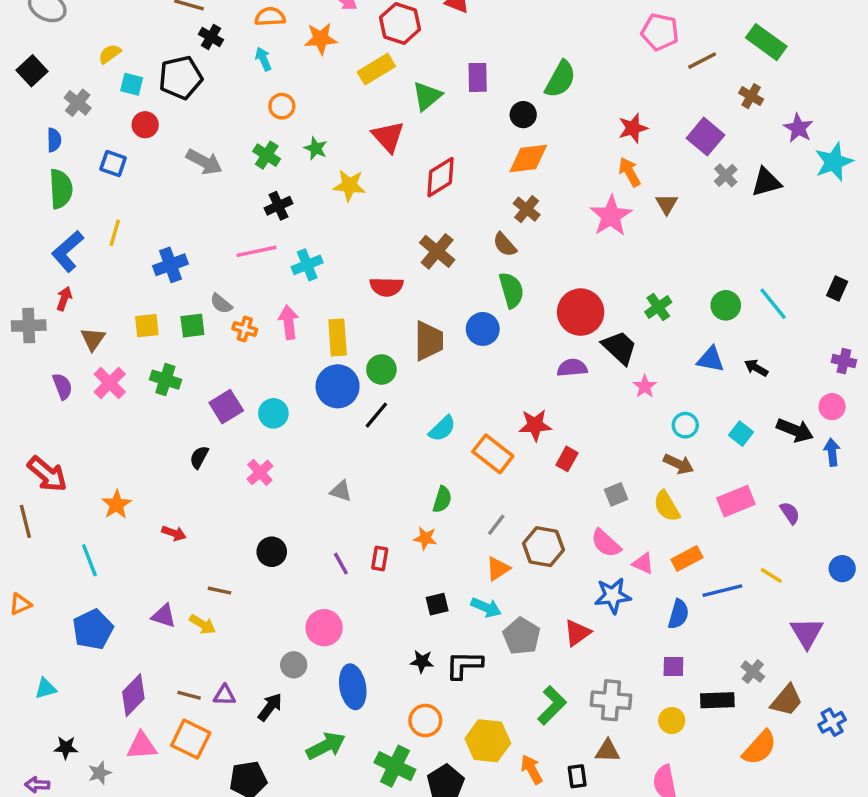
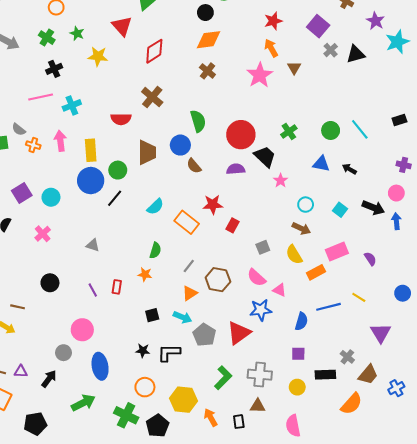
brown semicircle: (505, 245) -> (194, 166), moved
black rectangle: (837, 288) -> (399, 120), turned 48
orange rectangle: (687, 559) -> (316, 272), moved
red triangle: (577, 633) -> (239, 333), size x1.4

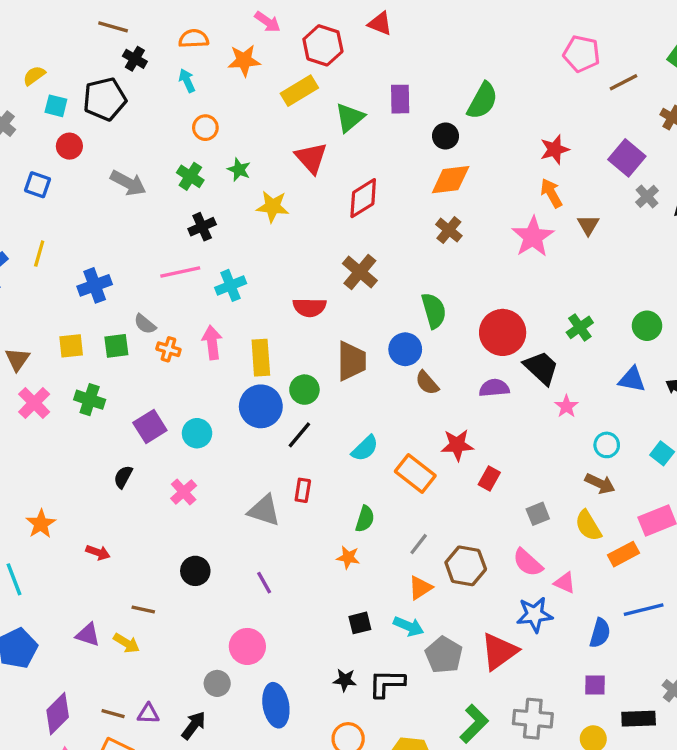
gray triangle: (93, 245) -> (264, 510), size x1.5
red rectangle: (117, 287) -> (303, 490), moved

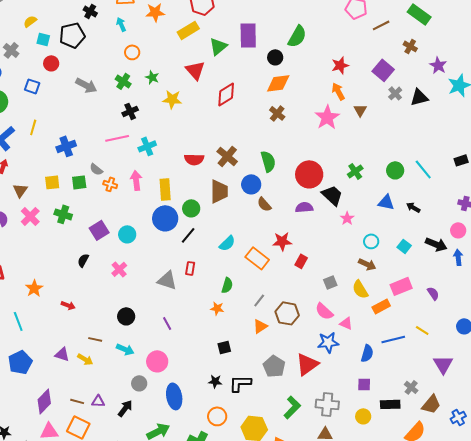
purple rectangle: (400, 99) -> (248, 35), size x1.4
brown cross: (360, 272) -> (227, 156), moved
cyan arrow: (409, 626) -> (125, 349), moved

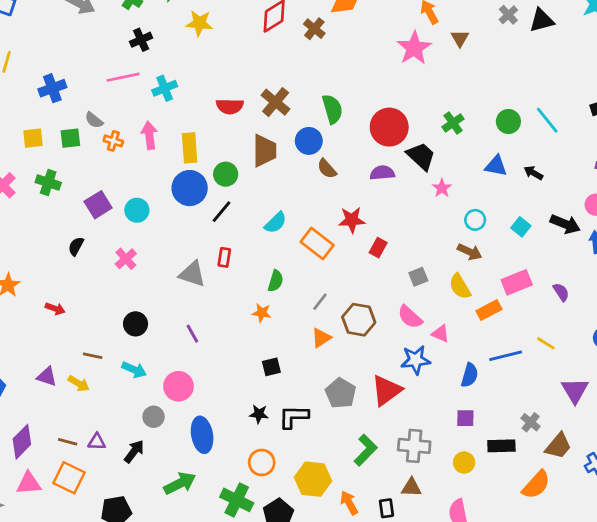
brown cross: (277, 113) -> (314, 29), moved

